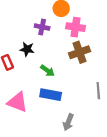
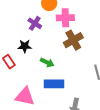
purple cross: (42, 27) -> (35, 23), turned 32

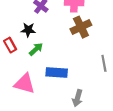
green arrow: (47, 62) -> (36, 49), moved, turned -72

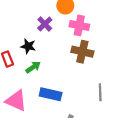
brown cross: (81, 27) -> (82, 52), turned 30

